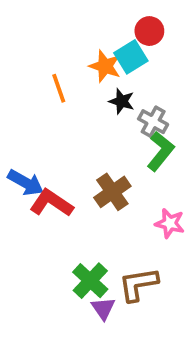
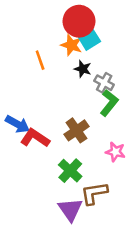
red circle: (149, 31) -> (79, 21), moved, size x1.6
green cross: (90, 281) -> (70, 171), moved
purple triangle: (103, 308) -> (70, 210), size x1.5

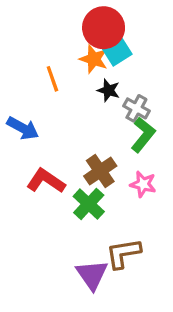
blue arrow: (17, 124) -> (23, 128), moved
pink star: (115, 152) -> (143, 184), moved
green cross: (70, 171) -> (89, 204), moved

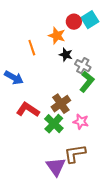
red circle: (104, 28) -> (74, 22), moved, size x0.6
cyan square: (117, 51) -> (90, 20), moved
pink star: (143, 184) -> (81, 122), moved

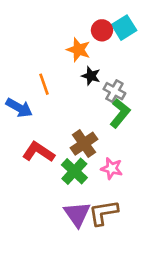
orange line: (32, 48) -> (44, 84), moved
purple triangle: (56, 167) -> (77, 214), moved

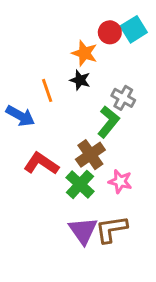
black star: (91, 76) -> (80, 80), moved
green L-shape: (120, 113) -> (108, 122), moved

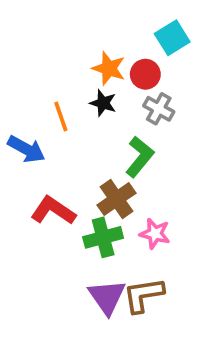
red circle: (110, 32) -> (145, 74), moved
gray cross: (123, 98) -> (159, 109), moved
green cross: (80, 184) -> (103, 237), turned 32

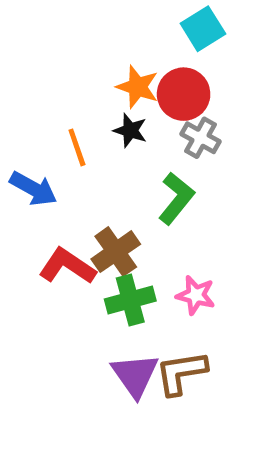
cyan square: (172, 38) -> (203, 29), moved
red circle: (145, 74) -> (184, 94), size x1.4
brown cross: (117, 199) -> (116, 252), moved

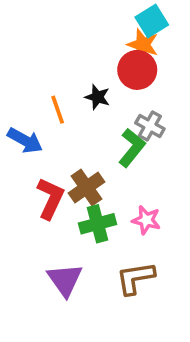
orange star: (138, 87) -> (143, 45), moved
gray cross: (201, 138) -> (150, 126), moved
red L-shape: (67, 266) -> (50, 198), turned 81
purple triangle: (135, 375) -> (65, 280), moved

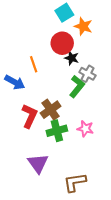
cyan square: (152, 21) -> (64, 13), moved
red circle: (137, 70) -> (62, 43), moved
black star: (97, 97) -> (72, 58), moved
brown L-shape: (135, 278) -> (75, 182), moved

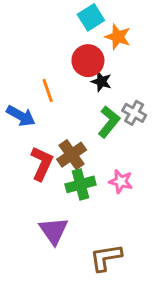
gray cross: (87, 74) -> (134, 113), moved

